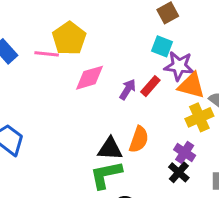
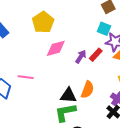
pink line: (47, 54) -> (26, 77), moved

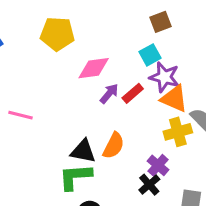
yellow pentagon: (43, 22) -> (57, 34), turned 30
cyan square: (104, 29) -> (150, 55), turned 32
pink diamond: (56, 48) -> (94, 68), moved

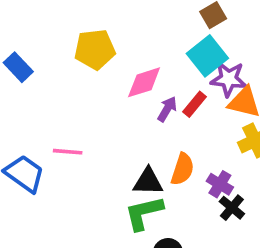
cyan square: (150, 55) -> (207, 56), size x1.5
purple cross: (158, 165) -> (220, 184), moved

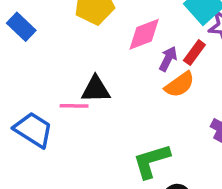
orange semicircle: (182, 169) -> (180, 85), moved, turned 40
black triangle: (148, 182) -> (96, 89), moved

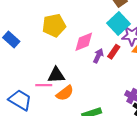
orange semicircle: (180, 85) -> (65, 93), moved

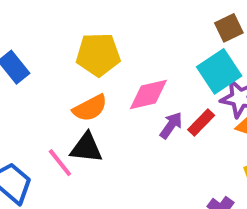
pink line: (44, 85) -> (60, 163), turned 42
orange semicircle: (65, 93) -> (90, 108), moved

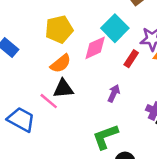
cyan square: (219, 71) -> (115, 28), moved
purple arrow: (171, 125) -> (114, 93), moved

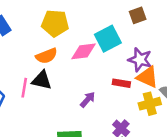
red rectangle: (131, 59) -> (121, 83), moved, turned 49
pink line: (49, 101) -> (24, 88), turned 42

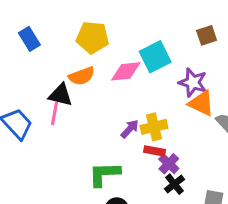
brown square: (138, 15) -> (207, 35), moved
black triangle: (42, 80) -> (61, 95), moved
red rectangle: (121, 83) -> (155, 151), moved
yellow cross: (150, 104) -> (154, 127), moved

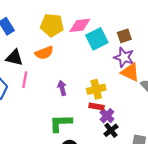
brown square: (207, 35) -> (124, 36), moved
pink diamond: (126, 71) -> (80, 25), moved
black triangle: (61, 95) -> (14, 58), moved
purple arrow: (130, 129) -> (62, 88), moved, turned -56

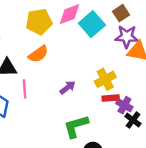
purple arrow: (62, 88) -> (68, 87), turned 80

